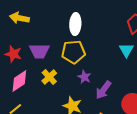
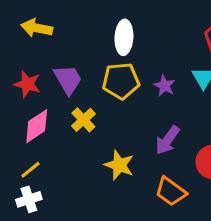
purple trapezoid: (39, 51) -> (68, 79), turned -120
purple star: (84, 77) -> (164, 86), moved

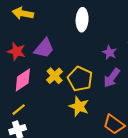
purple trapezoid: (68, 79) -> (44, 48), turned 70
yellow pentagon: (121, 81) -> (80, 79), moved, turned 30
purple arrow: (168, 140) -> (112, 78), moved

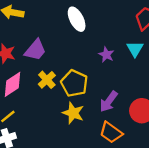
white ellipse: (82, 20) -> (77, 19), turned -30
purple arrow: (112, 78) -> (109, 102), moved

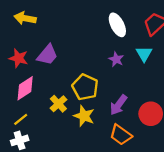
white ellipse: (77, 19) -> (117, 25), moved
yellow cross: (47, 80) -> (58, 104), moved

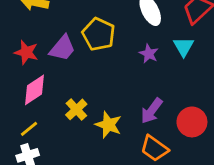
yellow pentagon: (85, 87) -> (99, 34), moved

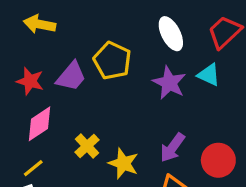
cyan triangle: (184, 47) -> (209, 75), turned -35
purple star: (149, 54) -> (169, 83), size x1.5

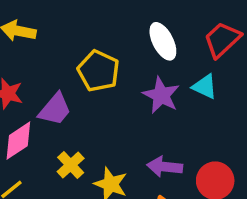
purple trapezoid: (71, 76) -> (55, 109), moved
purple arrow: (172, 148) -> (165, 167), turned 60

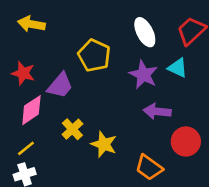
purple arrow: (165, 167) -> (157, 111), moved

